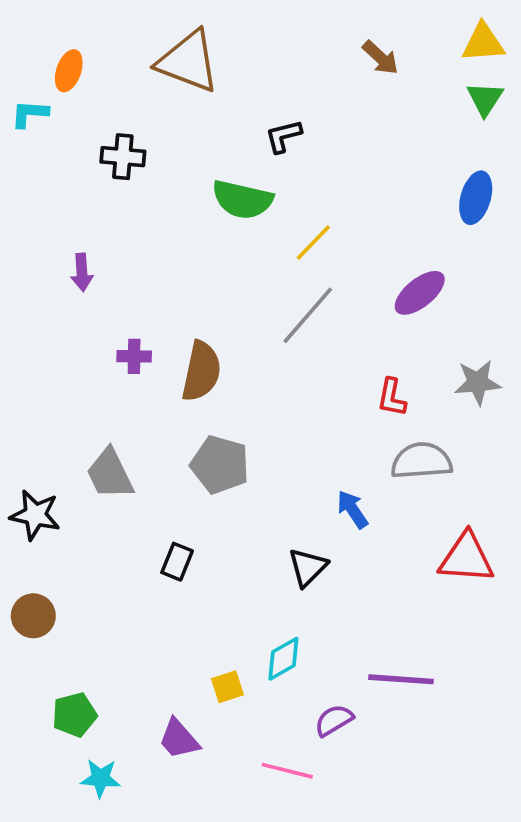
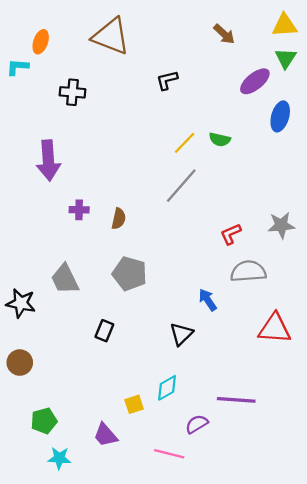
green semicircle: (242, 200) -> (220, 140), moved, size x0.6
purple arrow: (82, 272) -> (48, 160), size x1.8
purple ellipse: (420, 293) -> (255, 81), moved
brown semicircle: (201, 371) -> (119, 219), size x0.6
red L-shape: (392, 397) -> (231, 234), turned 55

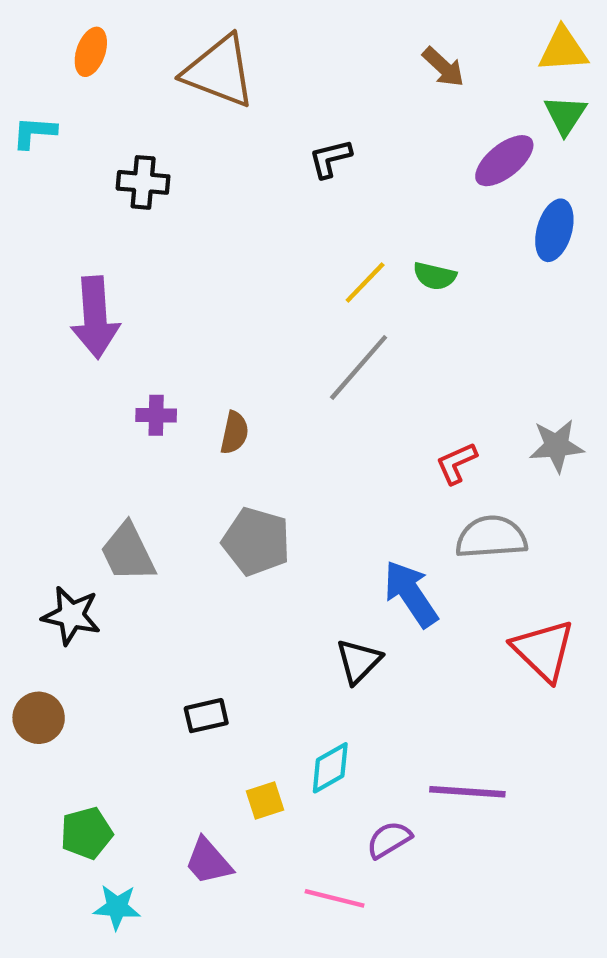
orange ellipse: (41, 42) -> (91, 52), moved
blue arrow: (208, 300) -> (411, 594), size x1.5
black star: (21, 303) -> (71, 615), moved
red triangle: (275, 328) -> (544, 650), turned 40
black rectangle: (104, 331) -> (206, 716), moved, turned 55

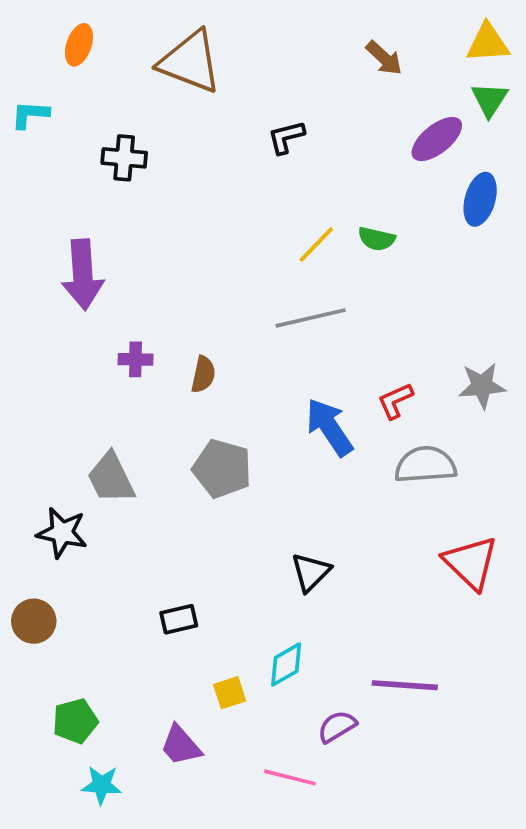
gray line: (359, 367) -> (311, 318), turned 36
blue arrow: (411, 594) -> (329, 427), moved

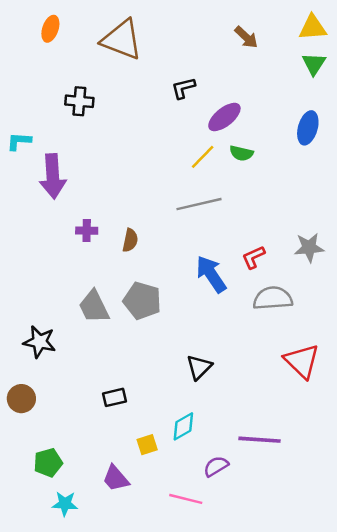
cyan L-shape: (30, 115) -> (19, 141), moved
purple ellipse: (437, 139) -> (224, 117), moved
gray trapezoid: (111, 478) -> (94, 307), moved

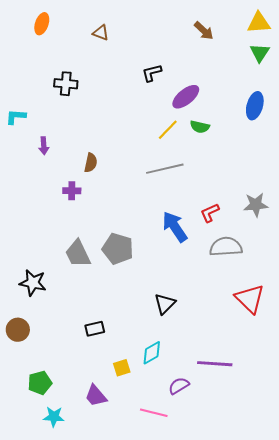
brown triangle: (122, 40) -> (101, 33), size x0.5
purple arrow: (53, 176) -> (44, 146), size x0.5
brown semicircle: (130, 240) -> (91, 163), moved

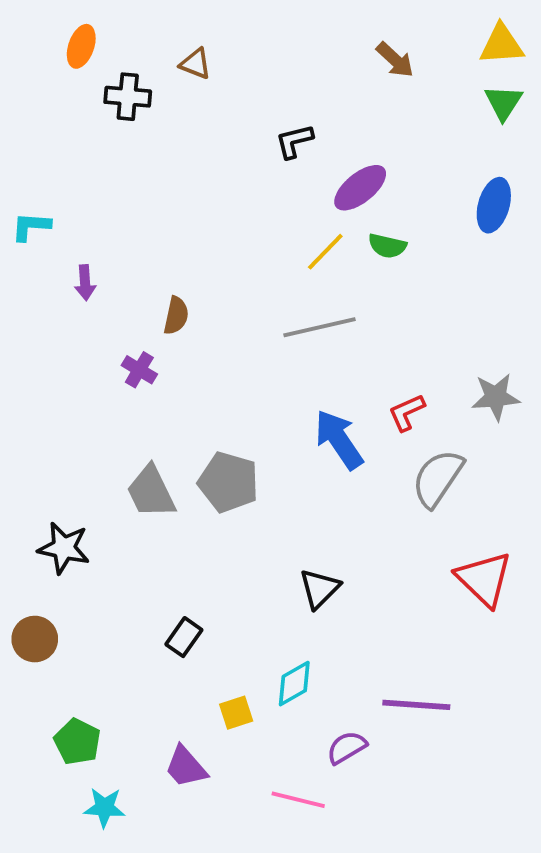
black cross: (66, 84) -> (128, 97), moved
purple cross: (72, 191) -> (139, 370), turned 30
gray semicircle: (226, 247) -> (438, 478), turned -52
black rectangle: (95, 329) -> (184, 637), turned -42
green pentagon: (40, 383) -> (77, 742), turned -30

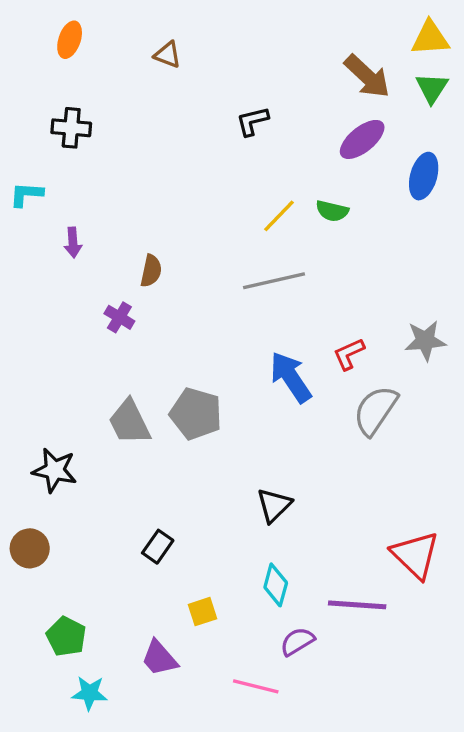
brown arrow: (395, 60) -> (367, 76), moved, size x1.4
black cross: (128, 97) -> (71, 128), moved
purple ellipse: (360, 188) -> (362, 139), moved
red triangle: (484, 579) -> (415, 555), moved
cyan diamond: (294, 684) -> (276, 585), moved, turned -45

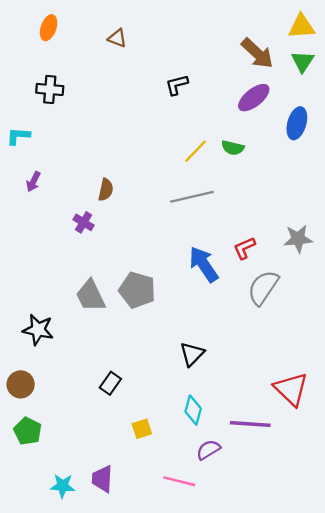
purple arrow: (73, 243) -> (33, 182), moved, turned 30
green pentagon: (66, 636) -> (28, 431), moved
purple trapezoid: (159, 658) -> (102, 479), moved, turned 44

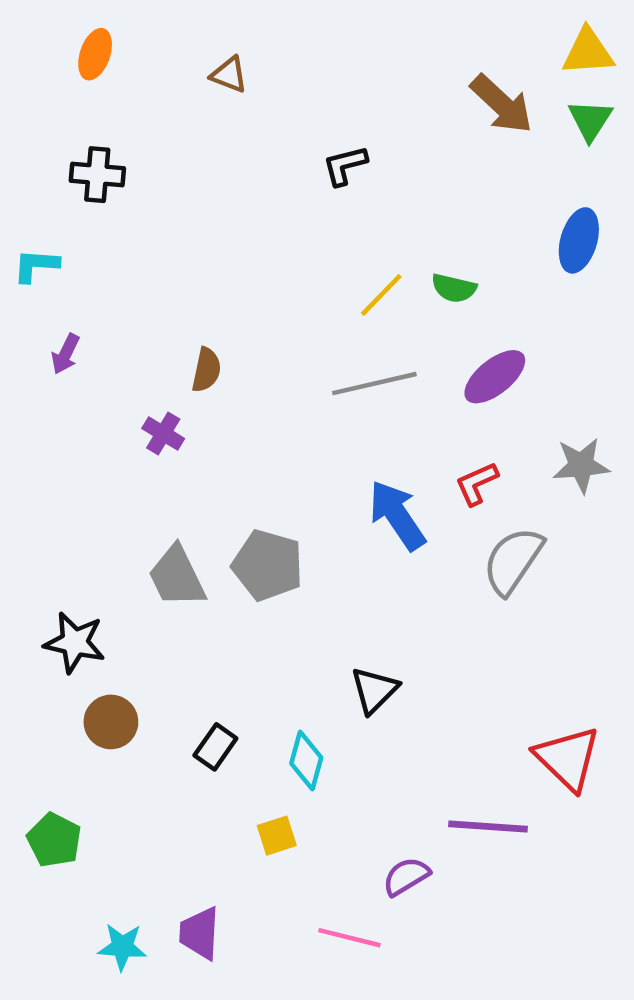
purple ellipse: (254, 98) -> (495, 377), moved
brown circle: (21, 384) -> (111, 722), moved
cyan diamond: (193, 410) -> (306, 761), moved

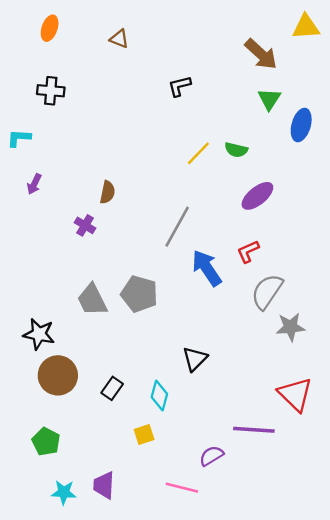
green triangle: (590, 120) -> (269, 99), moved
gray line: (374, 384) -> (177, 227), moved, turned -48
gray star: (581, 465) -> (291, 327), moved
brown circle: (111, 722) -> (58, 375), size x1.4
green pentagon: (54, 840) -> (46, 442), moved

